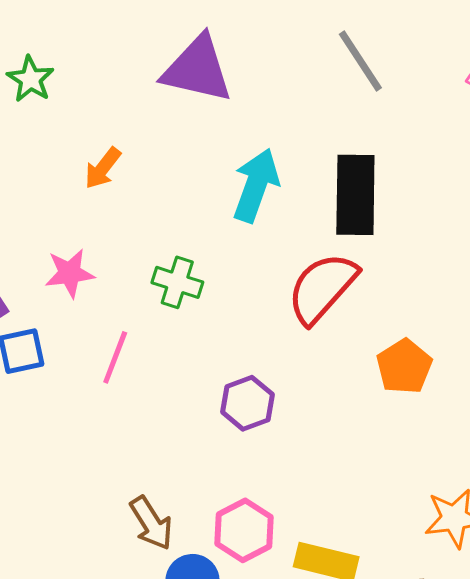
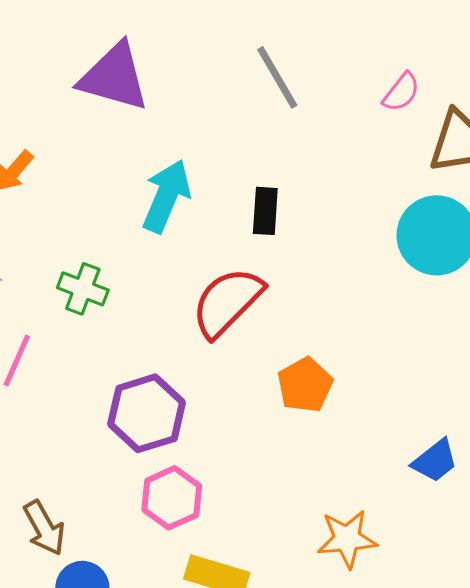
black rectangle: (355, 195) -> (265, 211), size x0.6
purple hexagon: (247, 403) -> (147, 413), size x1.4
pink hexagon: (244, 530) -> (172, 498), moved

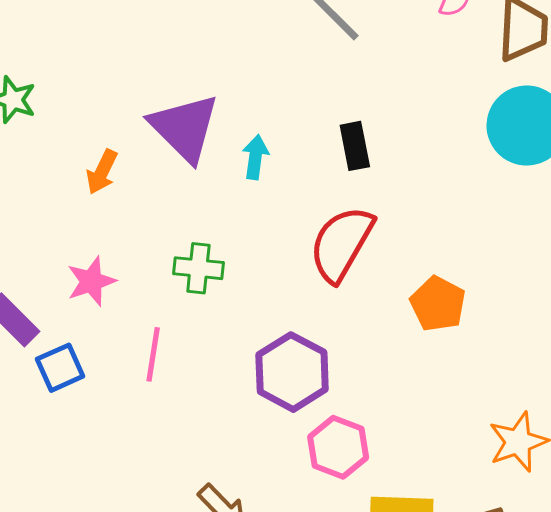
purple triangle: (114, 77) -> (185, 128), moved, turned 44
cyan arrow: (166, 196) -> (255, 157), size x0.6

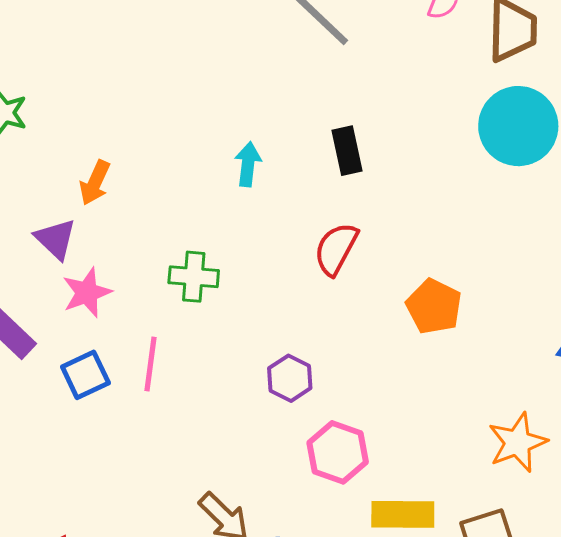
purple triangle: (185, 128) -> (56, 239), moved, size x0.6
red semicircle: (341, 244) -> (336, 249), size x0.7
blue square: (60, 368) -> (85, 375), moved
purple hexagon: (292, 372) -> (290, 378), size x0.6

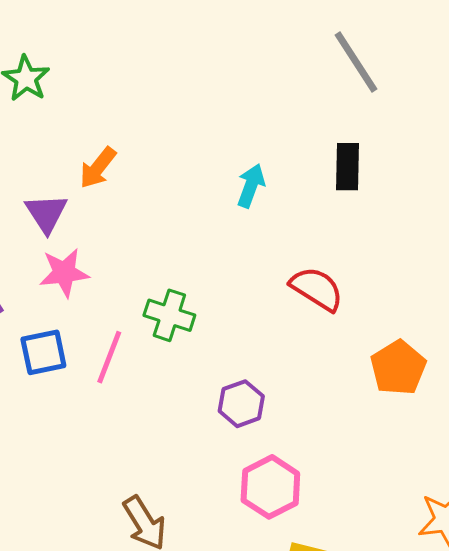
black rectangle: (347, 151) -> (347, 167), moved
red semicircle: (336, 249) -> (317, 289), turned 80
green cross: (194, 277) -> (169, 315), moved

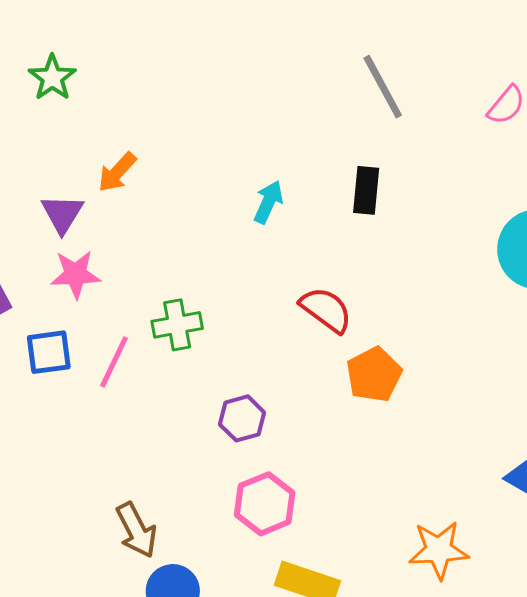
green cross: (169, 315) -> (177, 325), turned -33
orange pentagon: (398, 368) -> (374, 374), moved

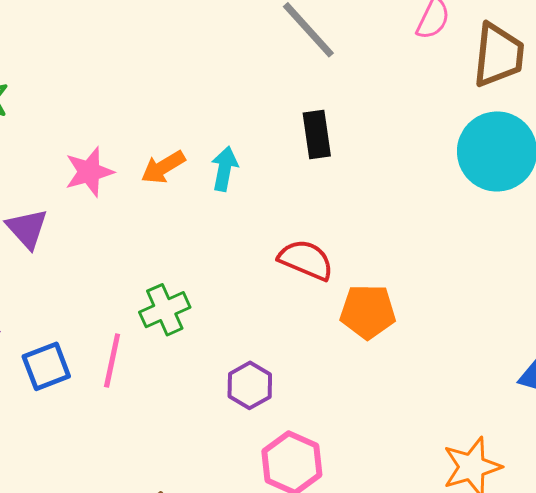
orange arrow: (117, 172) -> (163, 167), moved, turned 30
pink star: (76, 274) -> (89, 172), moved
orange pentagon: (374, 374) -> (368, 312), turned -30

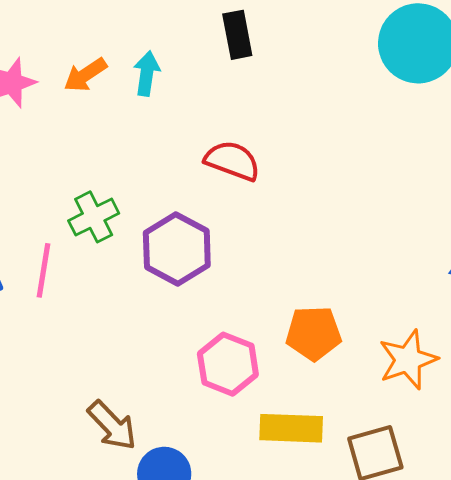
orange pentagon: (368, 312) -> (313, 333), moved
purple hexagon: (250, 385) -> (177, 249), moved, size x1.5

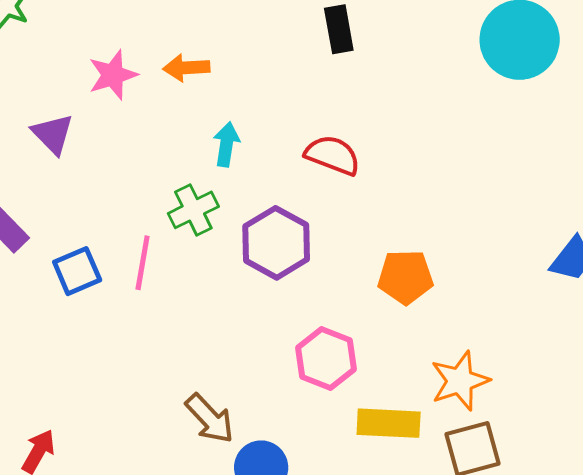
cyan arrow: (147, 73) -> (226, 144), moved
orange arrow: (85, 75) -> (186, 68), turned 30
orange pentagon: (313, 333) -> (405, 277), moved
orange star: (408, 360) -> (460, 381), moved

